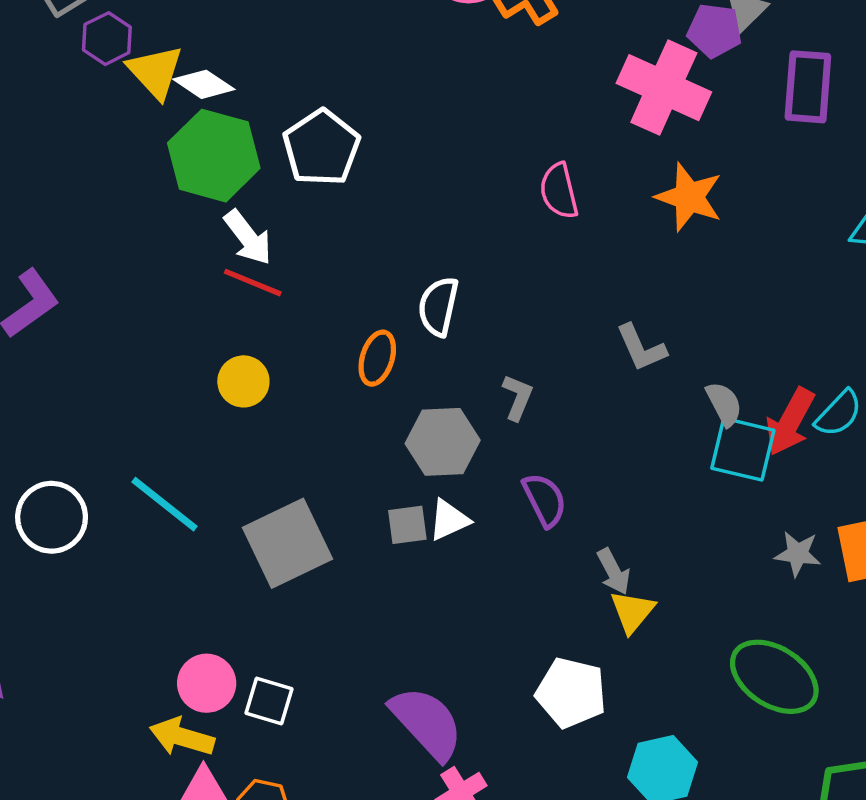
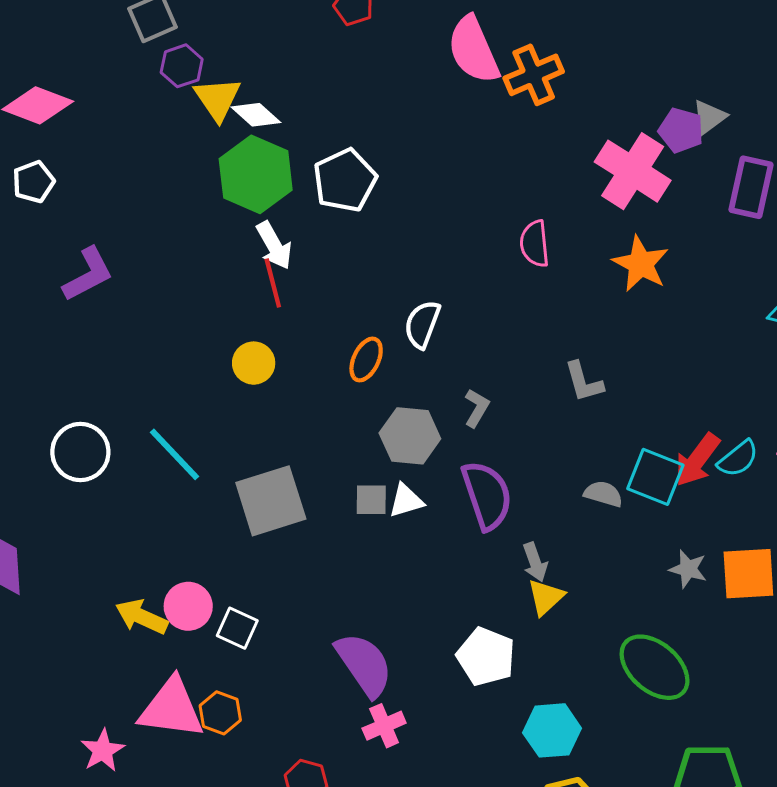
red line: (253, 283) -> (273, 283), turned 45
gray semicircle: (724, 404) -> (603, 494), moved, turned -54
purple semicircle: (545, 500) -> (487, 495), size x1.5
yellow arrow: (182, 737) -> (142, 617), moved

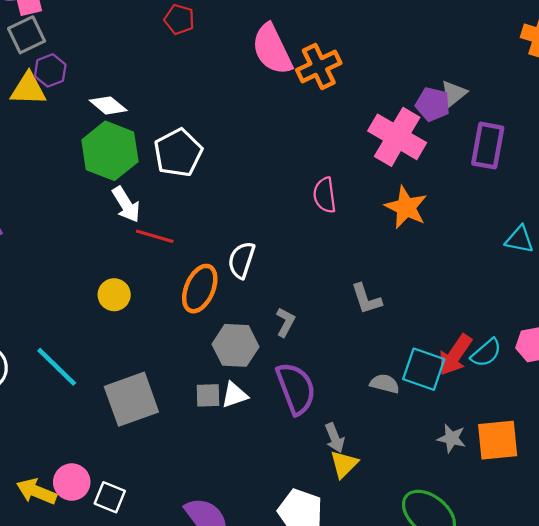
yellow triangle: (217, 99) -> (28, 89), moved, turned -51
red line: (273, 283) -> (155, 236), moved, turned -57
orange ellipse: (366, 359) -> (200, 289), size x1.4

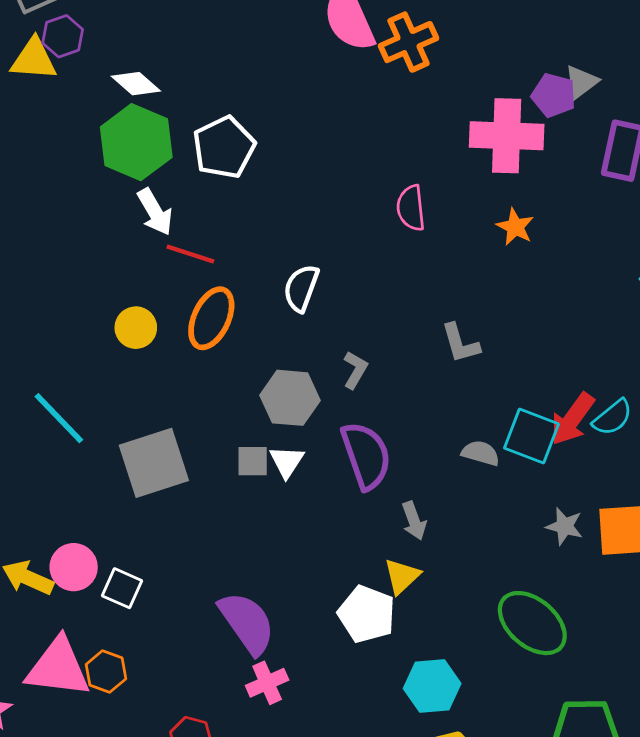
pink cross: (397, 137) -> (507, 136), turned -30
orange star: (406, 207) -> (515, 227), size x0.7
orange ellipse: (200, 289) -> (211, 318), moved
white triangle: (235, 395) -> (287, 462), turned -40
yellow triangle: (344, 464) -> (402, 576), moved

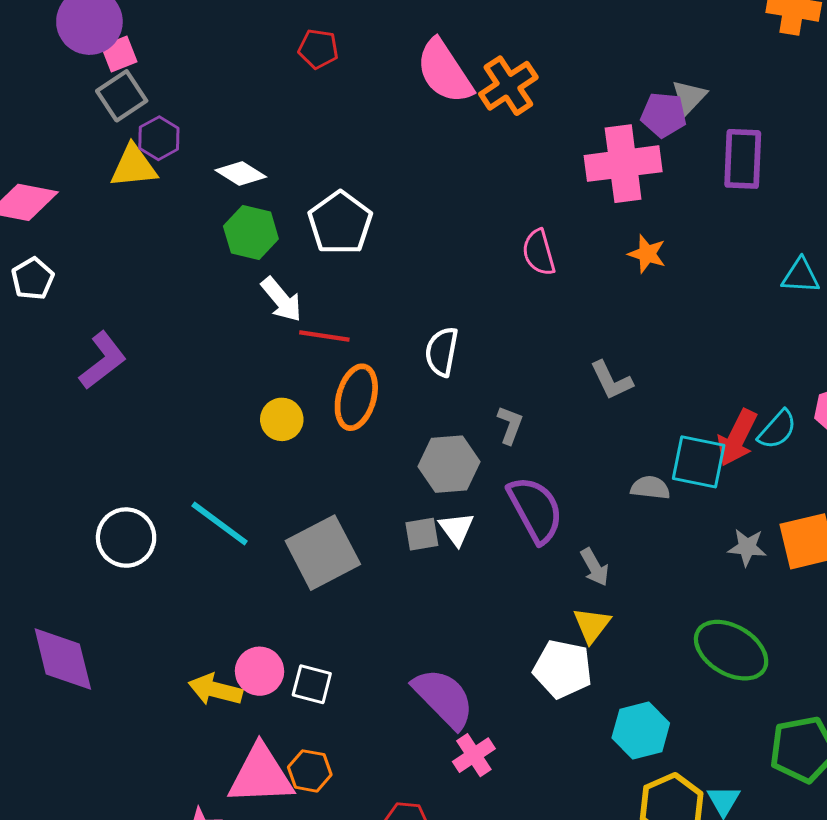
green hexagon: (136, 142) -> (251, 232), size x0.7

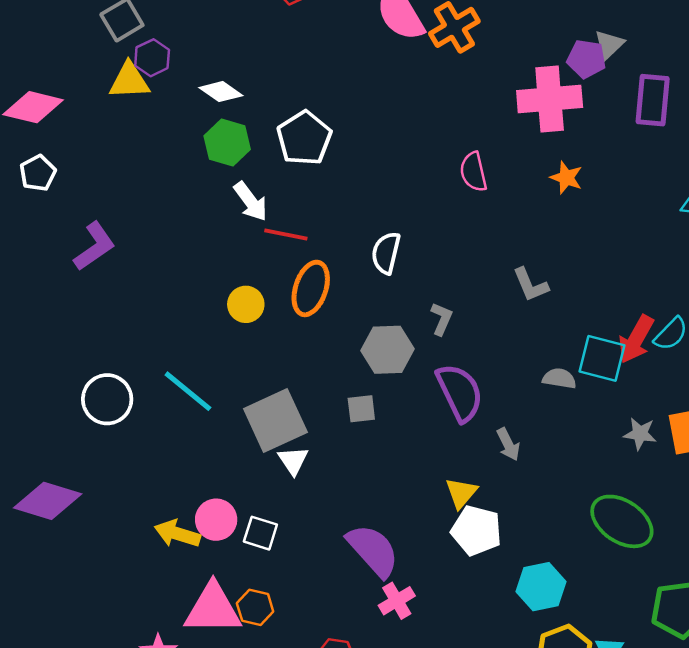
white triangle: (456, 529) -> (293, 461), moved
yellow triangle: (592, 625) -> (461, 493), moved
purple diamond: (63, 659) -> (48, 501), turned -62

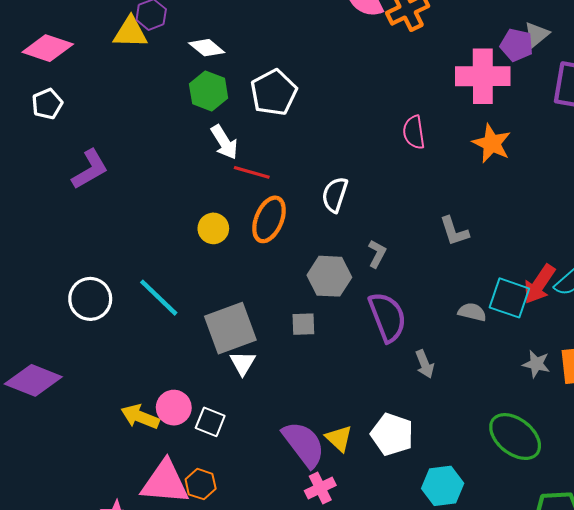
orange star: (566, 178) -> (492, 143), size x1.4
yellow triangle: (461, 493) -> (339, 438), moved, turned -32

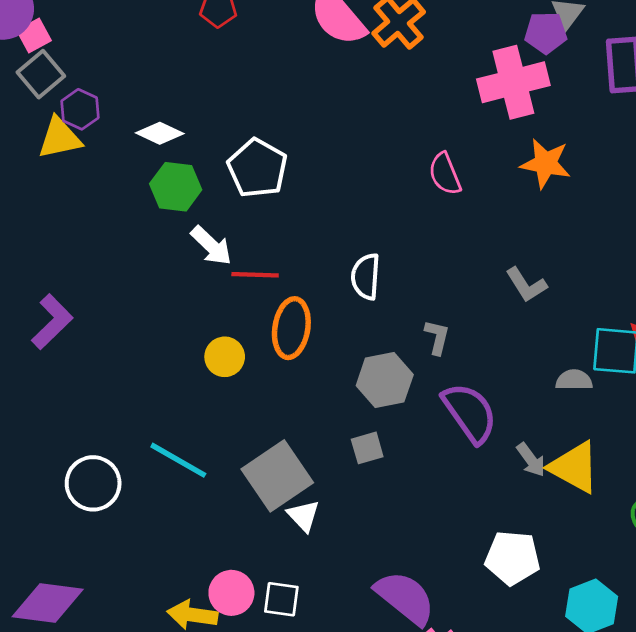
yellow triangle: (339, 438) -> (574, 467), moved, size x1.5

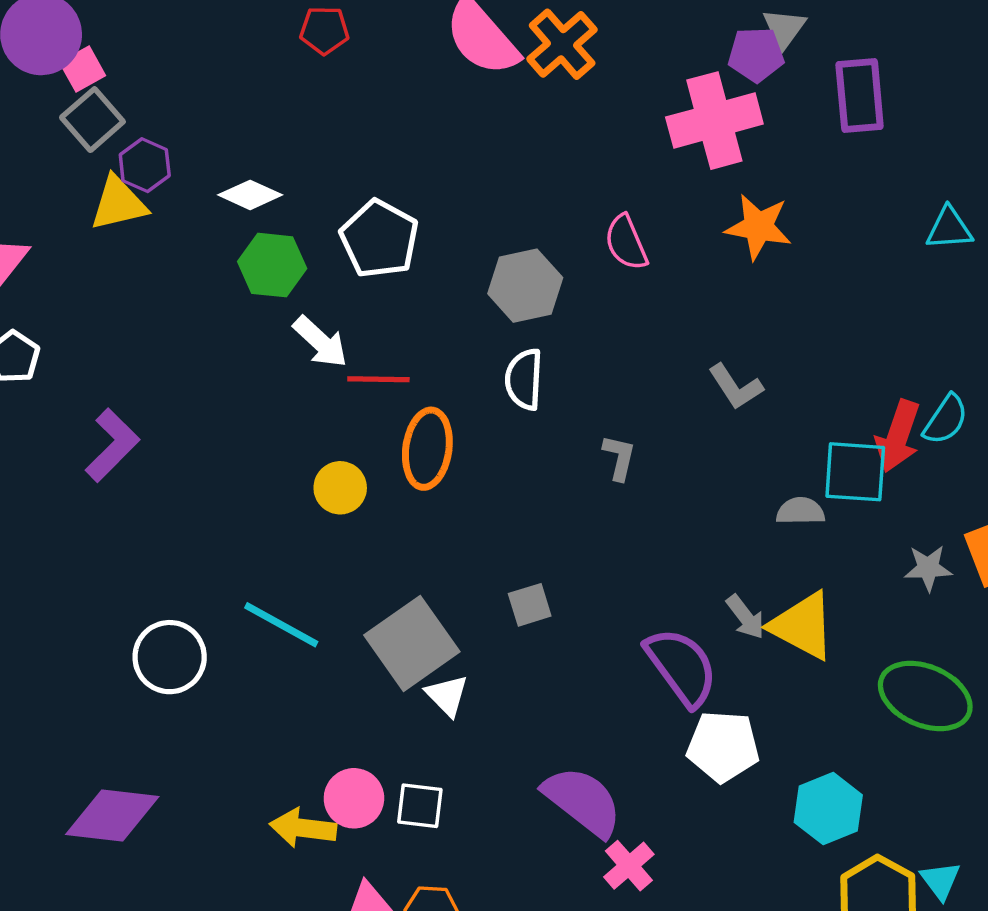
gray hexagon: (385, 380) -> (525, 286), moved
purple semicircle: (470, 413) -> (682, 667), moved

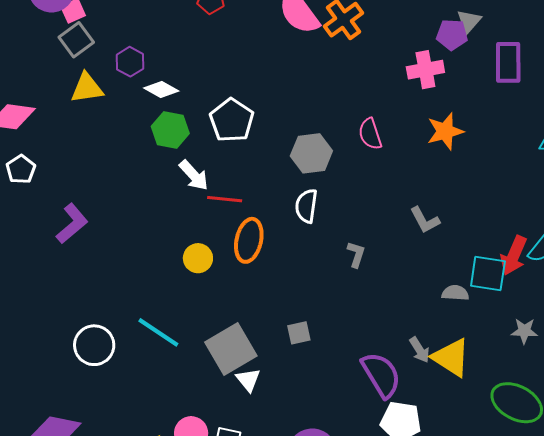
pink cross: (714, 121) -> (425, 70), size x0.7
purple hexagon: (145, 165) -> (130, 62), moved
orange star: (758, 227) -> (445, 131), turned -30

